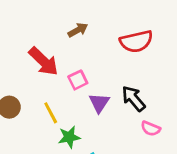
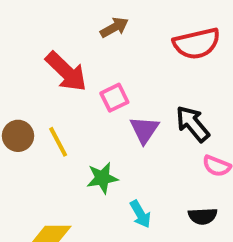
yellow line: (51, 113) -> (58, 142), moved

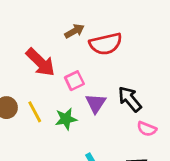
red semicircle: (197, 44) -> (106, 44), moved
green star: (102, 178) -> (66, 119), moved

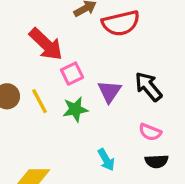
pink square: (74, 81) -> (72, 74), moved
pink semicircle: (147, 129) -> (150, 132), moved

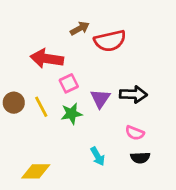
red arrow: (46, 44) -> (47, 59), turned 144
black arrow: (148, 87) -> (133, 94), turned 132

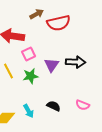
pink semicircle: (135, 133) -> (83, 105), moved
cyan arrow: (98, 156) -> (29, 111), moved
black semicircle: (140, 158) -> (54, 106), moved, turned -152

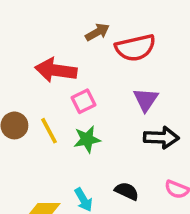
black arrow: (76, 62) -> (161, 138), moved
purple triangle: (52, 65) -> (146, 100), moved

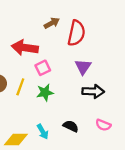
red semicircle: (135, 48) -> (76, 33), turned -65
yellow line: (49, 131) -> (20, 87), turned 48

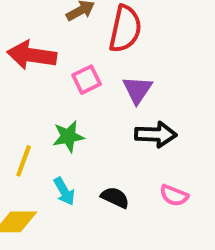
pink square: (43, 68) -> (87, 80), moved
yellow line: (20, 87) -> (24, 161), moved
cyan arrow: (43, 132) -> (64, 191), moved

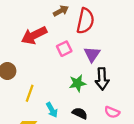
red arrow: (32, 55) -> (34, 35), turned -35
black arrow: (156, 134) -> (102, 79), turned 85
green star: (68, 137) -> (78, 83), moved

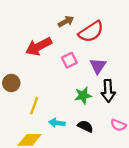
red semicircle: (85, 21) -> (91, 32), turned 45
cyan arrow: (52, 110) -> (57, 123), turned 128

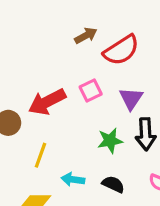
red arrow: (39, 47) -> (47, 102), moved

